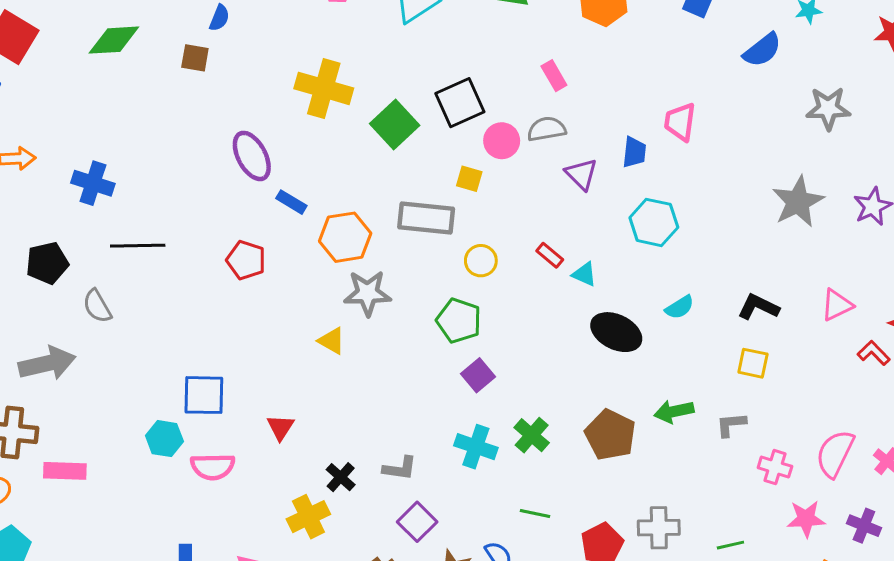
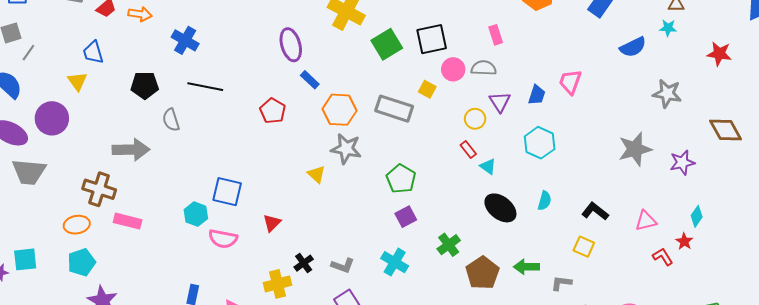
yellow circle: (481, 261) -> (475, 119), moved
cyan semicircle: (680, 307) -> (544, 201), turned -54
green cross: (532, 435) -> (449, 245), moved

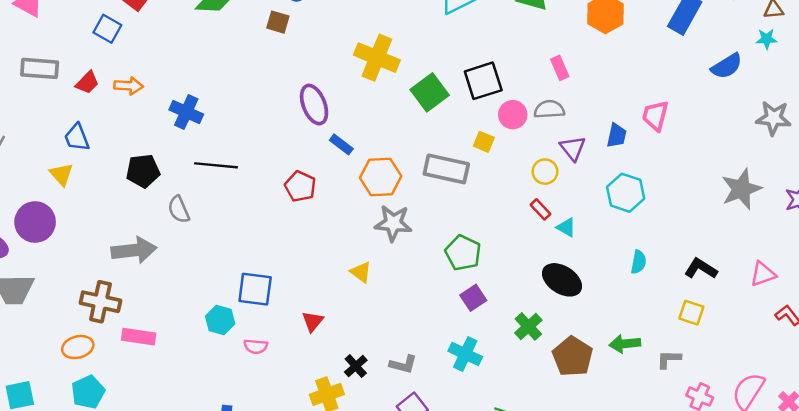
yellow triangle: (317, 174) -> (361, 272), moved
black ellipse: (500, 208) -> (562, 280), moved
pink semicircle: (223, 239) -> (256, 346), size x0.7

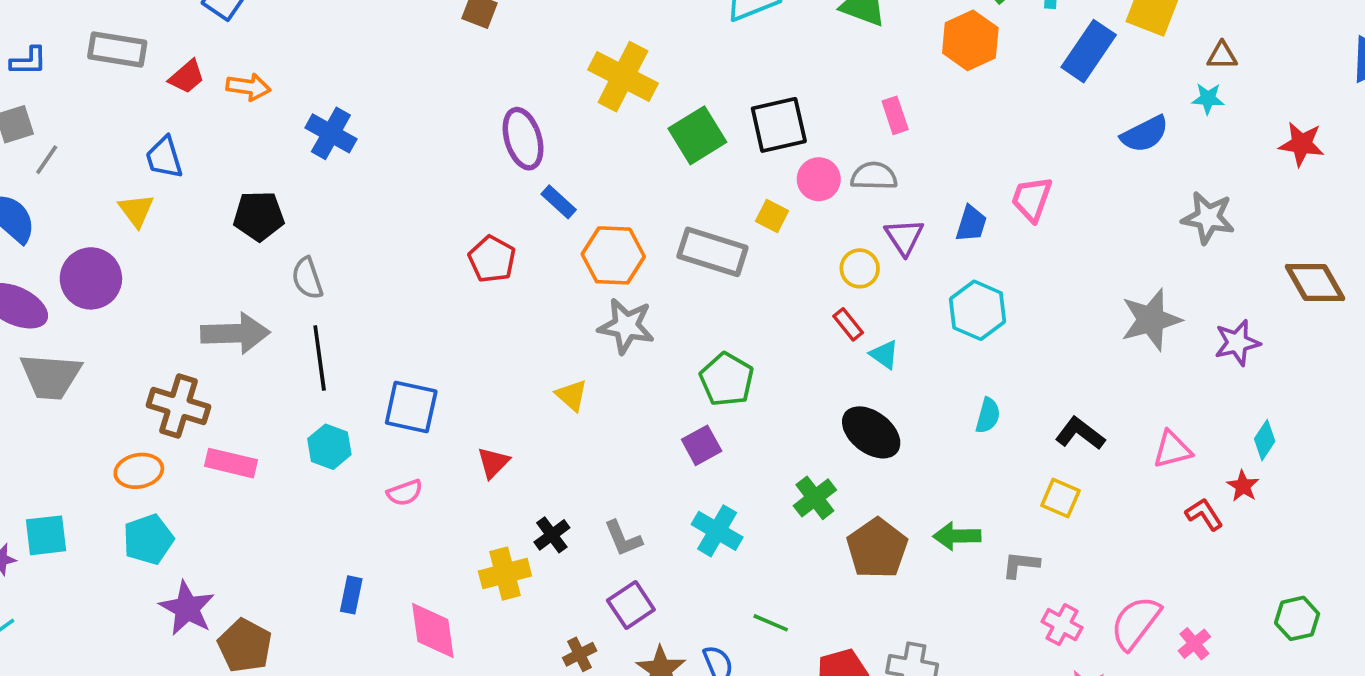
black line: (216, 165) -> (320, 358), moved, turned 72
purple square: (473, 298) -> (702, 445), moved
cyan hexagon: (220, 320) -> (329, 447), moved
pink semicircle: (256, 346) -> (405, 493), turned -30
gray L-shape: (403, 364) -> (623, 538), turned 48

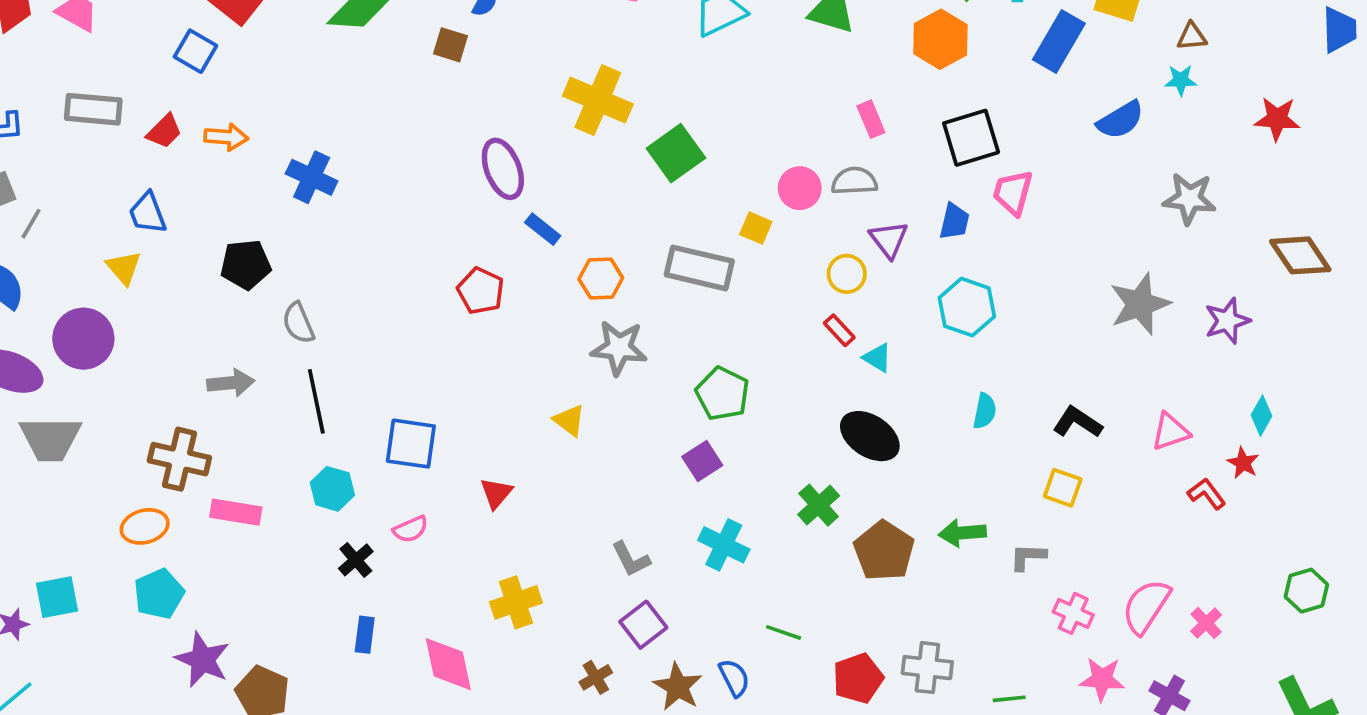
black square: (779, 125) -> (971, 138), moved
orange hexagon: (613, 255) -> (601, 278), size x0.7
gray arrow: (235, 333) -> (231, 383), size x0.7
black cross: (552, 535) -> (356, 560), moved

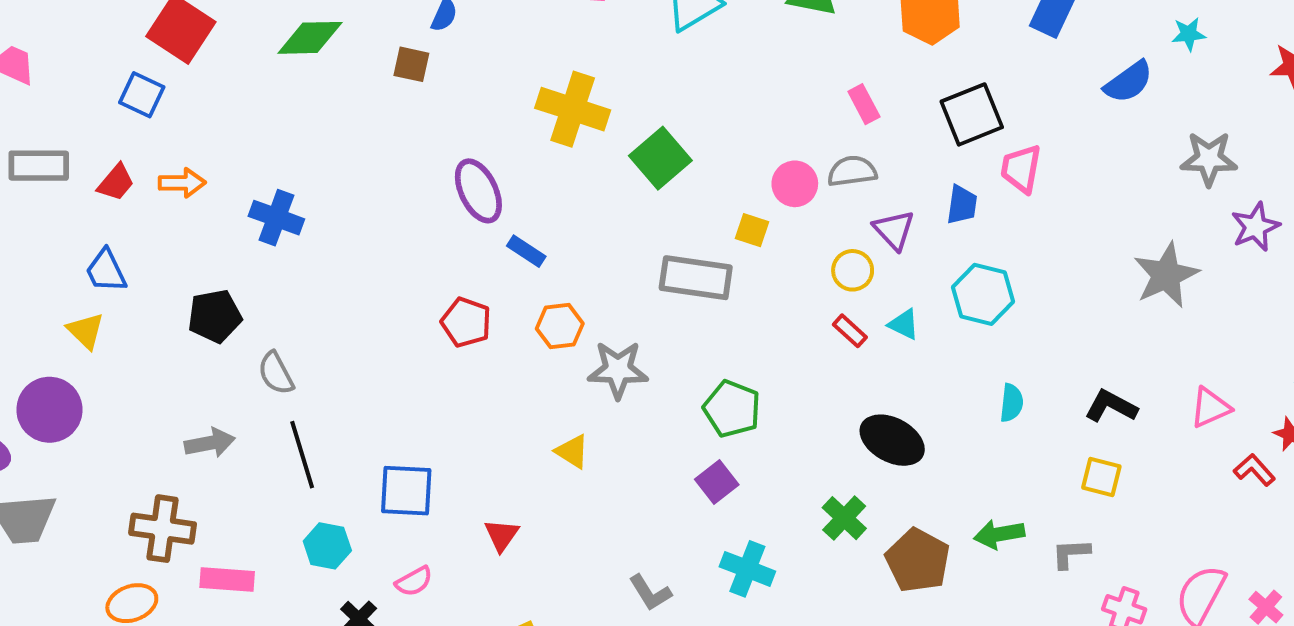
orange hexagon: (601, 278) -> (560, 326), moved
purple star: (1227, 321) -> (1255, 227), moved
cyan triangle: (877, 358) -> (904, 324), moved

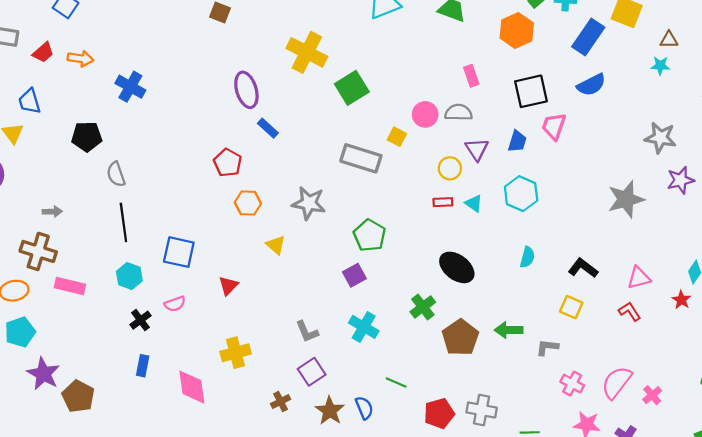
blue semicircle: (1128, 82) -> (591, 85), moved
orange hexagon: (560, 326) -> (248, 203), moved
red rectangle: (850, 331) -> (443, 202), turned -54
gray arrow: (210, 443) -> (52, 212), moved, size x0.7
red L-shape: (1254, 470) -> (630, 311), moved

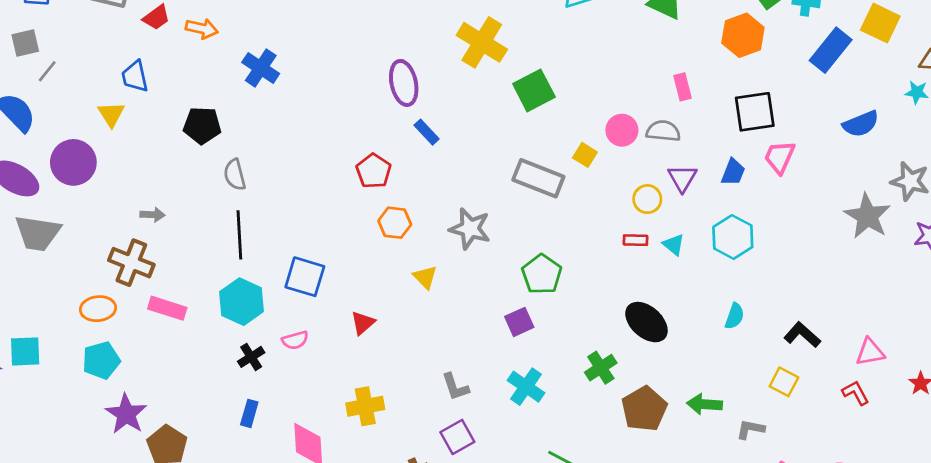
blue semicircle: (591, 85) -> (861, 124), moved
gray star: (626, 199) -> (867, 216), moved, turned -30
cyan hexagon: (129, 276) -> (242, 302), size x1.4

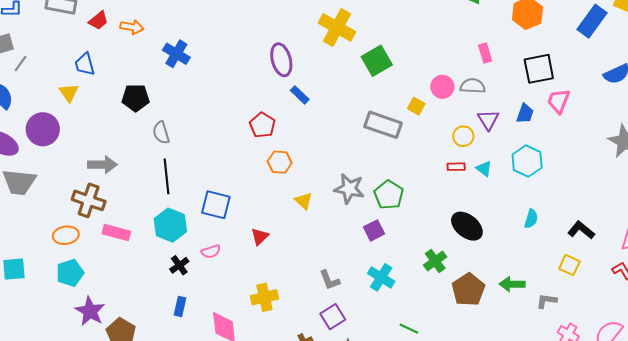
gray arrow: (153, 215) -> (102, 165), size x1.6
gray star: (470, 229) -> (349, 189), moved

